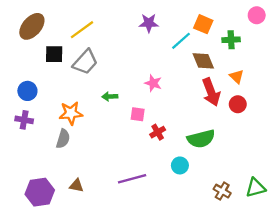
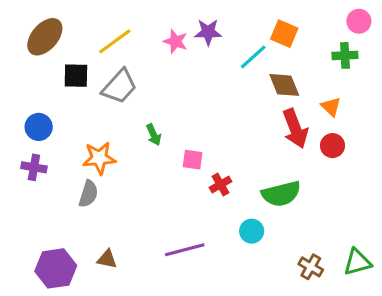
green cross: (231, 40) -> (345, 55), moved
pink star: (153, 83) -> (175, 41), moved
green arrow: (110, 96) -> (154, 135), turned -112

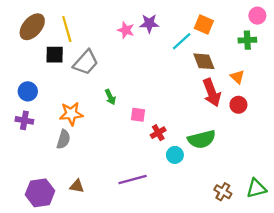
yellow line: (115, 41) -> (67, 29), moved, turned -70
cyan circle: (252, 231) -> (175, 155), moved

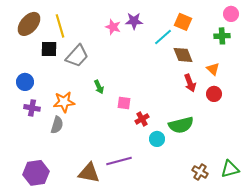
red arrow: (212, 93) -> (190, 83), size x0.7
purple cross: (24, 120) -> (32, 108), moved
brown triangle: (77, 186) -> (89, 173), moved, size x1.6

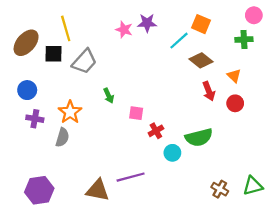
brown ellipse: (29, 24) -> (26, 43), moved
brown diamond: (183, 55) -> (201, 60), turned -30
orange star: (64, 102) -> (70, 112), turned -30

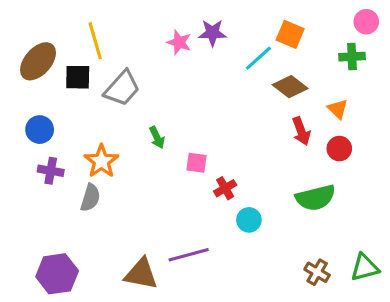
green semicircle: (199, 137) -> (316, 198), moved

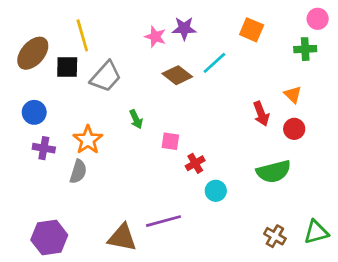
cyan line: (258, 58) -> (214, 63), moved
brown diamond: (290, 87) -> (177, 75), moved

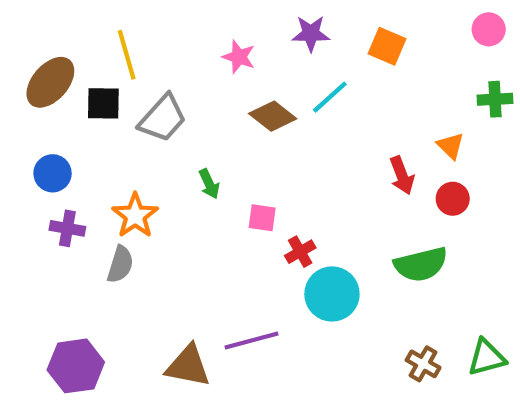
purple star: (184, 28) -> (311, 34), moved
green cross: (305, 49) -> (495, 99), moved
cyan circle: (216, 191) -> (332, 294), size x1.6

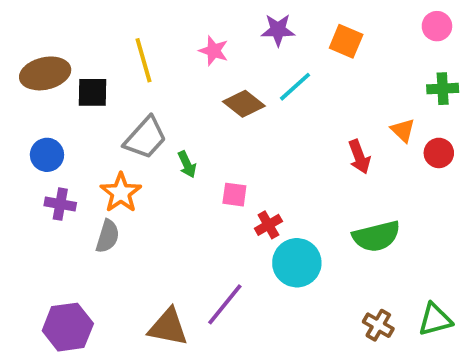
yellow line: (127, 55) -> (144, 60), moved
brown ellipse: (50, 82) -> (45, 73), turned 36
gray trapezoid: (163, 118) -> (145, 138), moved
red circle: (453, 199) -> (439, 153), moved
purple line: (252, 341) -> (225, 304), turned -36

